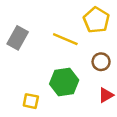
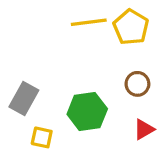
gray rectangle: (18, 38) -> (24, 98), moved
yellow line: (65, 39) -> (89, 22), moved, turned -30

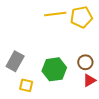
yellow pentagon: (131, 27) -> (81, 17), turned 30
brown circle: (137, 84) -> (85, 62), moved

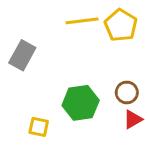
yellow pentagon: (81, 17) -> (121, 25), turned -30
gray rectangle: (15, 61) -> (22, 55), moved

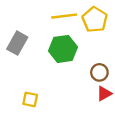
green hexagon: (81, 103) -> (63, 49), moved

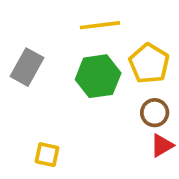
yellow pentagon: (95, 20) -> (149, 63), moved

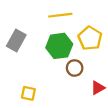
brown circle: (155, 113) -> (75, 68), moved

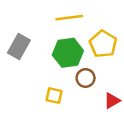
yellow square: (28, 93) -> (54, 96), moved

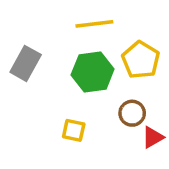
brown circle: (86, 78) -> (132, 113), moved

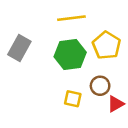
yellow square: (74, 130) -> (73, 99), moved

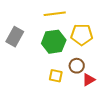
yellow pentagon: (107, 45) -> (82, 35), turned -30

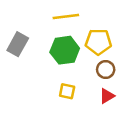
brown circle: (77, 66) -> (106, 69), moved

